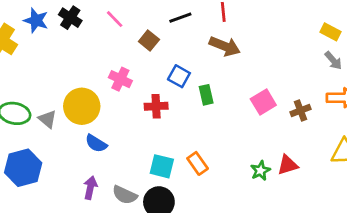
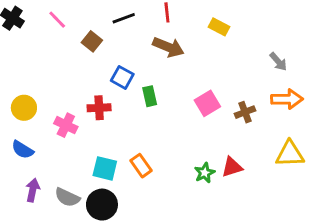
yellow rectangle: (330, 32) -> (219, 27), moved
pink cross: (120, 79) -> (66, 125), moved
yellow circle: (82, 106) -> (24, 108), size x0.7
blue semicircle: (96, 143) -> (23, 150), moved

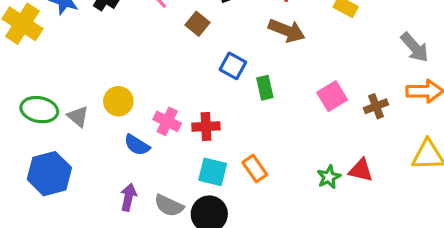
gray arrow: (278, 62) -> (415, 47), size x1.4
red cross: (99, 108) -> (206, 126), moved
blue semicircle: (23, 150) -> (137, 145), moved
red triangle: (232, 167) -> (361, 170), turned 30

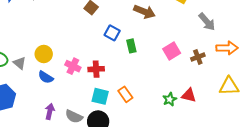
gray arrow: (415, 47) -> (207, 22), moved
blue semicircle: (137, 145) -> (46, 77), moved

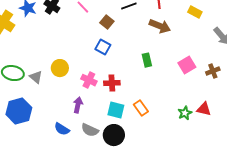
blue square: (112, 33) -> (103, 47), moved
blue semicircle: (46, 77) -> (62, 129), moved
purple arrow: (50, 111) -> (78, 105), moved

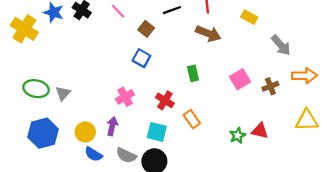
yellow circle: (60, 68) -> (85, 132), moved
gray triangle: (36, 77) -> (63, 93), turned 32
pink cross: (89, 80) -> (125, 97), turned 35
red cross: (112, 83) -> (165, 100), moved, turned 35
orange rectangle: (141, 108) -> (192, 119), moved

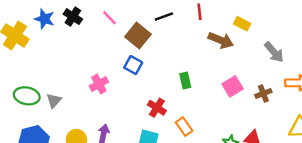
brown square: (146, 29) -> (138, 35), size x1.5
brown arrow: (208, 34) -> (221, 40), moved
pink cross: (125, 97) -> (99, 84), moved

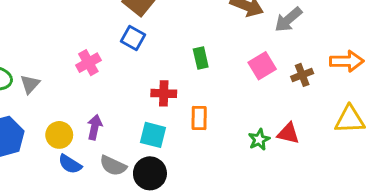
gray arrow: (274, 52) -> (288, 20), moved, turned 90
red cross: (157, 108) -> (164, 93), turned -30
orange rectangle: (184, 127) -> (199, 118), turned 36

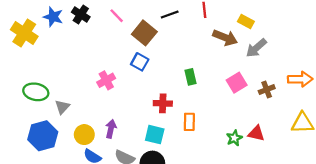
gray triangle: (30, 84) -> (62, 107), moved

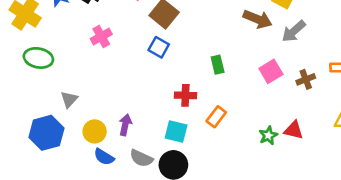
pink cross: (106, 80) -> (101, 37), moved
green ellipse: (36, 92) -> (38, 58), moved
orange rectangle: (189, 122) -> (216, 117), turned 36

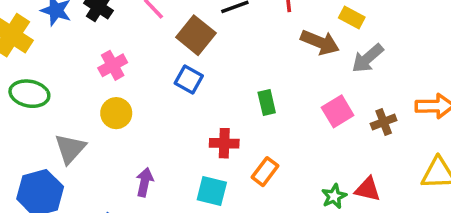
gray triangle: (69, 99) -> (70, 149), size x1.4
yellow circle: (95, 131) -> (116, 113), moved

